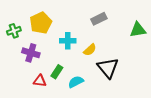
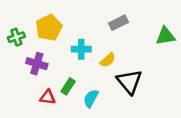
cyan semicircle: (76, 82) -> (91, 98), turned -35

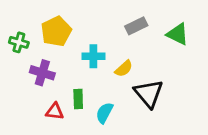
green triangle: (165, 36) -> (178, 34), moved, turned 35
green cross: (16, 37) -> (19, 42), turned 35
green rectangle: (68, 86) -> (78, 99), turned -35

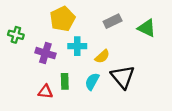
yellow pentagon: (56, 31) -> (62, 19), moved
purple cross: (42, 73) -> (45, 53), moved
cyan semicircle: (104, 113) -> (92, 81), moved

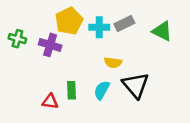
cyan cross: (77, 46) -> (99, 27), moved
purple cross: (45, 53) -> (50, 45), moved
yellow semicircle: (102, 56) -> (113, 63), turned 49

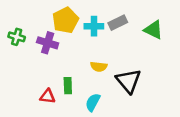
yellow semicircle: (113, 63) -> (99, 67), moved
cyan semicircle: (102, 90) -> (93, 102), moved

